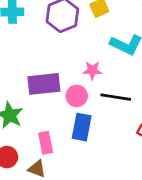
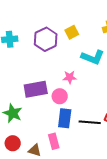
black line: (116, 97) -> (90, 122), moved
pink rectangle: (46, 143) -> (54, 141), moved

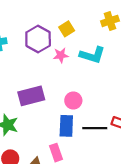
pink star: (70, 77) -> (61, 55), moved
pink circle: (60, 96) -> (73, 101), moved

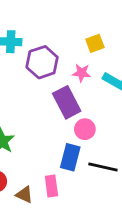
purple hexagon: (38, 39) -> (42, 62), moved
purple rectangle: (31, 96) -> (67, 102), moved, turned 65

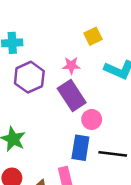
purple hexagon: (42, 62) -> (29, 77), moved
pink star: (81, 73) -> (71, 66), moved

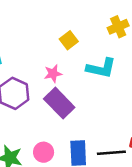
pink circle: (92, 119) -> (44, 152), moved

